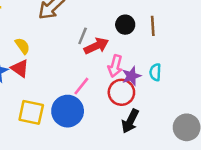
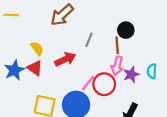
brown line: (153, 26) -> (117, 45), moved
red arrow: (96, 46) -> (65, 59), moved
red circle: (121, 92) -> (104, 84), moved

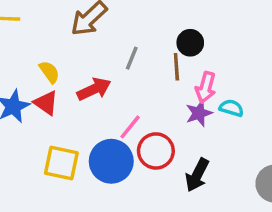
pink arrow: (117, 66) -> (206, 87), moved
cyan semicircle: (152, 71) -> (231, 108), turned 104
red circle: (104, 84) -> (156, 151), moved

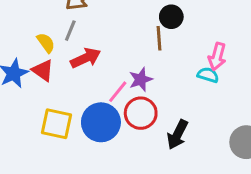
gray line: (132, 58) -> (70, 31), moved
pink arrow: (206, 87) -> (217, 57), moved
purple star: (199, 113) -> (141, 79), moved

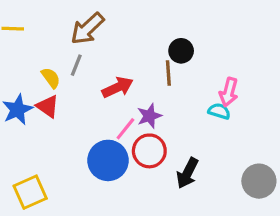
red arrow: (86, 58) -> (118, 87), moved
yellow square: (57, 124) -> (30, 192), moved, turned -36

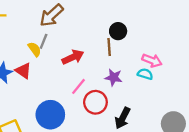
yellow semicircle: (51, 78) -> (35, 49), moved
pink arrow: (229, 92) -> (152, 60), turned -84
purple star: (149, 116) -> (114, 77), moved, turned 30
blue circle: (108, 160) -> (50, 115), moved

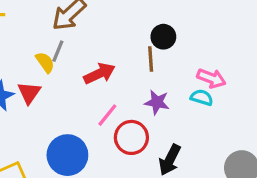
red triangle: (23, 71) -> (29, 93), turned 30

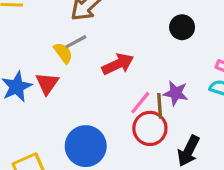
gray line: (58, 51) -> (76, 42), turned 40
brown line: (151, 59) -> (160, 106), moved
pink line: (107, 115) -> (140, 103), moved

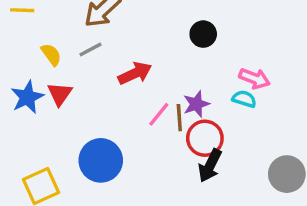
yellow semicircle: (63, 53) -> (51, 55), moved
purple star: (176, 93) -> (196, 104), turned -30
red circle: (150, 128) -> (205, 138), moved

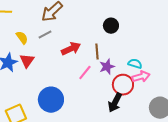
pink arrow: (254, 78) -> (141, 77), moved, turned -36
brown line: (179, 118) -> (97, 52), moved
red circle: (205, 138) -> (123, 85), moved

